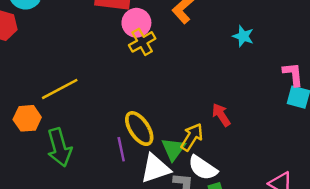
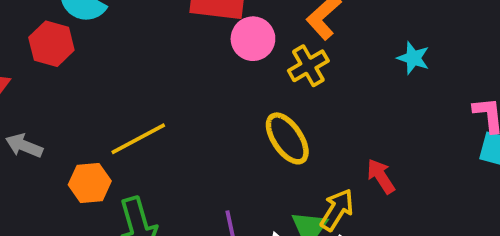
yellow cross: (142, 42) -> (308, 66), moved
yellow ellipse: (139, 129) -> (287, 138), moved

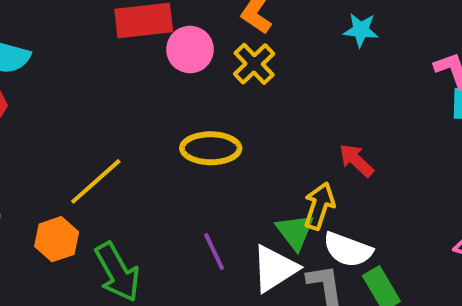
yellow ellipse: (287, 138) -> (211, 148), moved, turned -42

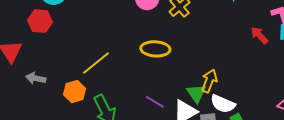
red arrow: (356, 160) -> (259, 35), moved
purple line: (214, 252) -> (155, 102), turned -36

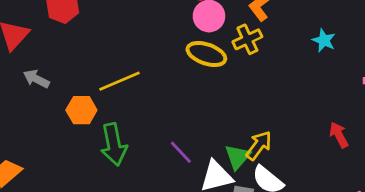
red arrow: (259, 35) -> (339, 135), moved
yellow ellipse: (155, 49) -> (206, 54), moved

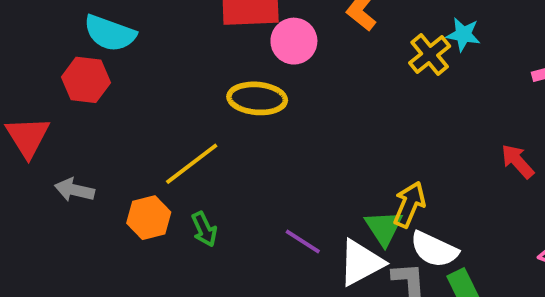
yellow cross: (247, 39) -> (430, 55), moved
yellow ellipse: (206, 54) -> (257, 98), moved
green arrow: (114, 145) -> (204, 229), moved, size x0.6

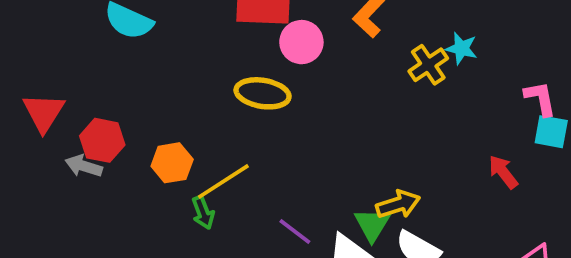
red hexagon: (86, 80) -> (102, 140), moved
yellow line: (192, 164) -> (223, 181), moved
yellow arrow: (409, 204) -> (398, 204), turned 45
orange hexagon: (149, 218) -> (172, 163), moved

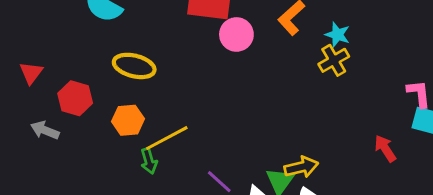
cyan star: (461, 48) -> (337, 35), moved
yellow ellipse: (263, 93) -> (134, 66), moved
red triangle: (44, 112) -> (31, 73), size x0.7
gray arrow: (84, 166) -> (45, 130), moved

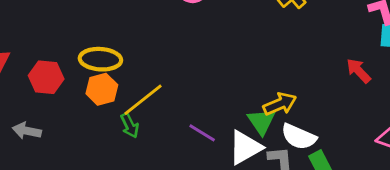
yellow ellipse: (134, 66) -> (100, 59), moved
gray arrow: (45, 130) -> (27, 131), moved

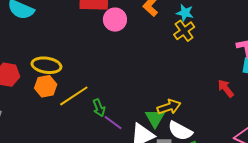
green arrow: (130, 125) -> (99, 108), moved

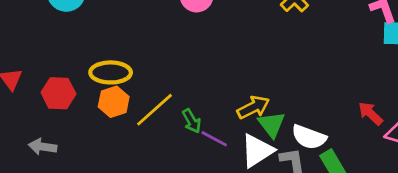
red arrow: (226, 88) -> (370, 113), moved
yellow arrow: (169, 107) -> (253, 107), moved

